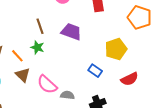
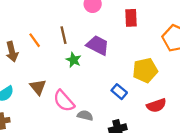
green star: (37, 47) -> (74, 60), moved
orange line: (17, 56) -> (35, 40), moved

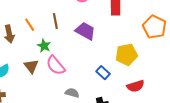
green star: (74, 60) -> (44, 46), moved
pink semicircle: (64, 101) -> (56, 65), moved

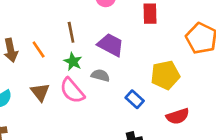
orange line: (30, 25) -> (39, 50), moved
green star: (44, 46) -> (73, 62), moved
gray semicircle: (72, 93) -> (100, 75), moved

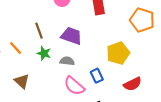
pink semicircle: (72, 91) -> (74, 86), moved
blue rectangle: (135, 99) -> (97, 76), turned 32

